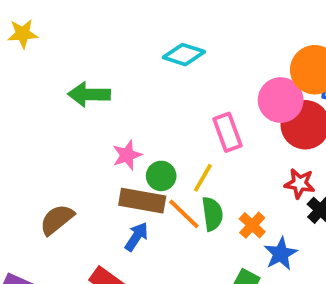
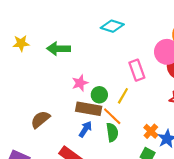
yellow star: (23, 34) -> (21, 43), moved
green semicircle: (212, 214) -> (112, 132), moved
orange cross: (252, 225) -> (151, 131), moved

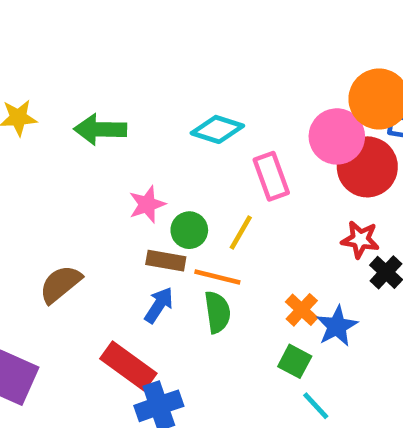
cyan diamond: (112, 26) -> (217, 129), moved
brown rectangle: (89, 109) -> (166, 261), size x0.7
orange line: (112, 116) -> (217, 277), turned -30

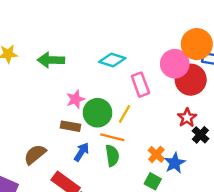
green circle: (189, 230) -> (98, 113), size x1.5
red star: (360, 240) -> (187, 118), turned 30
brown rectangle: (166, 261) -> (71, 126), moved
brown semicircle: (60, 284) -> (35, 154), moved

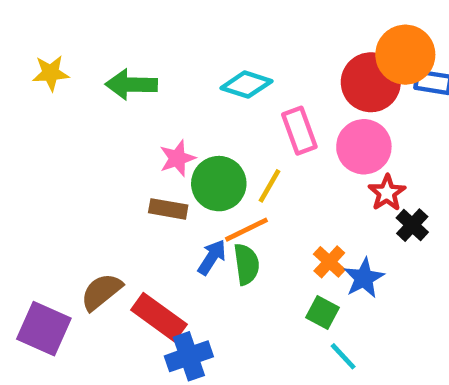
pink circle: (175, 64) -> (364, 147), moved
red circle: (191, 80) -> (371, 82), moved
orange line: (112, 137) -> (246, 230), turned -40
blue arrow: (82, 152) -> (212, 257), moved
brown semicircle: (35, 154) -> (101, 292), moved

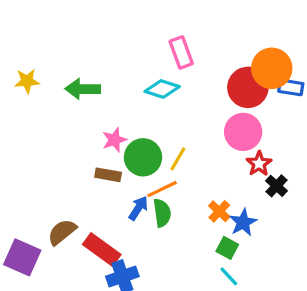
pink rectangle: (299, 131) -> (181, 52), moved
green square: (322, 313) -> (227, 248), moved

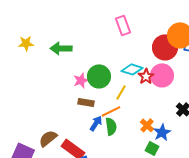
cyan diamond: (162, 89) -> (132, 69), moved
green circle: (143, 157) -> (99, 76), moved
red star: (259, 164) -> (146, 76), moved
brown rectangle: (108, 175) -> (86, 102), moved

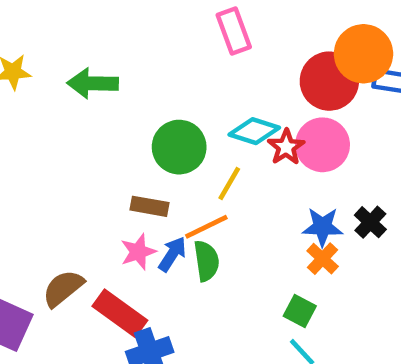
pink star: (81, 80) -> (138, 252), moved
orange cross: (147, 125) -> (323, 259), moved
blue star: (162, 132) -> (323, 227), moved, turned 30

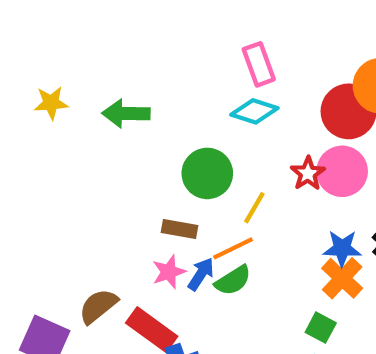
cyan diamond: (254, 131) -> (254, 111), moved
orange cross: (323, 259) -> (342, 278), size x1.4
green semicircle: (206, 261) -> (233, 280), turned 66

